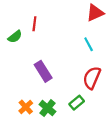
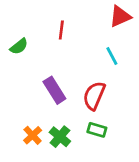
red line: (34, 24) -> (61, 30), moved
red semicircle: (92, 78) -> (94, 96), moved
green rectangle: (77, 103) -> (97, 130), turned 56

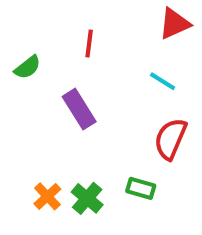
cyan line: (112, 56) -> (163, 81), turned -30
purple rectangle: (54, 90) -> (79, 109), moved
red semicircle: (94, 96) -> (170, 139), moved

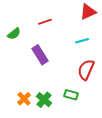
red line: (89, 43) -> (45, 22), turned 64
cyan line: (163, 81) -> (82, 41), turned -48

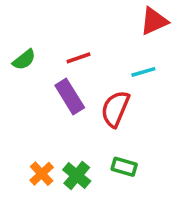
red line: (45, 22) -> (78, 58), moved
red semicircle: (86, 70) -> (115, 109), moved

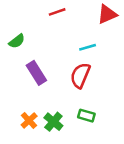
red line: (78, 58) -> (57, 12), moved
cyan line: (143, 72) -> (88, 47), moved
purple rectangle: (70, 97) -> (36, 73), moved

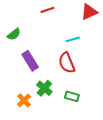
red semicircle: (80, 75) -> (67, 63), turned -45
green cross: (53, 122) -> (44, 88), moved

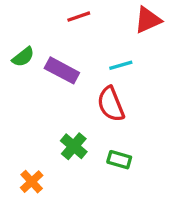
purple rectangle: (30, 61) -> (62, 70), moved, turned -30
orange cross: (24, 100) -> (32, 182), moved

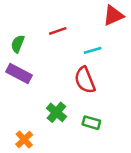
red line: (79, 17) -> (58, 31), moved
green semicircle: (23, 57) -> (18, 44), turned 150
purple rectangle: (62, 70) -> (19, 74), moved

